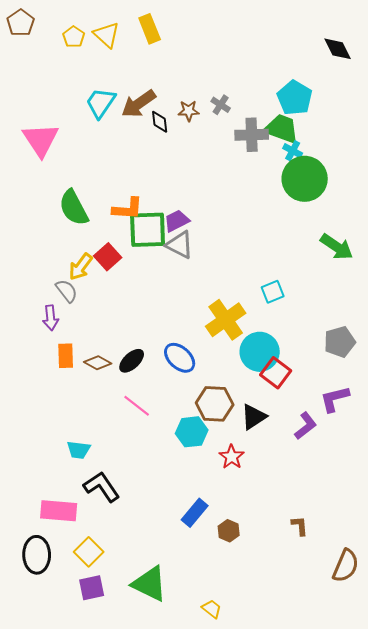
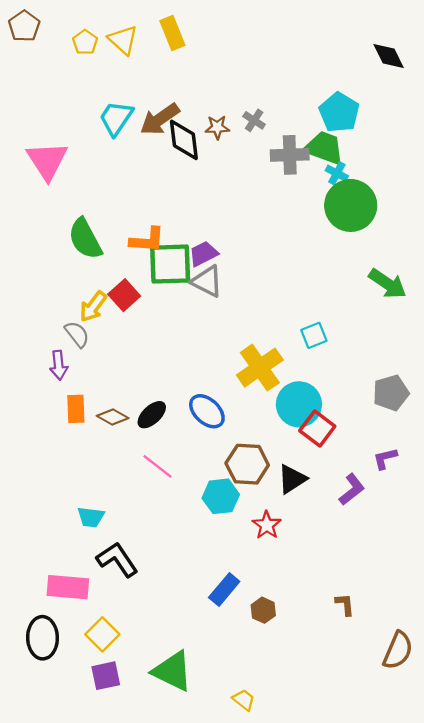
black diamond: (160, 122) -> (184, 140), size x1.6
purple L-shape: (335, 399) -> (385, 458), size x0.7

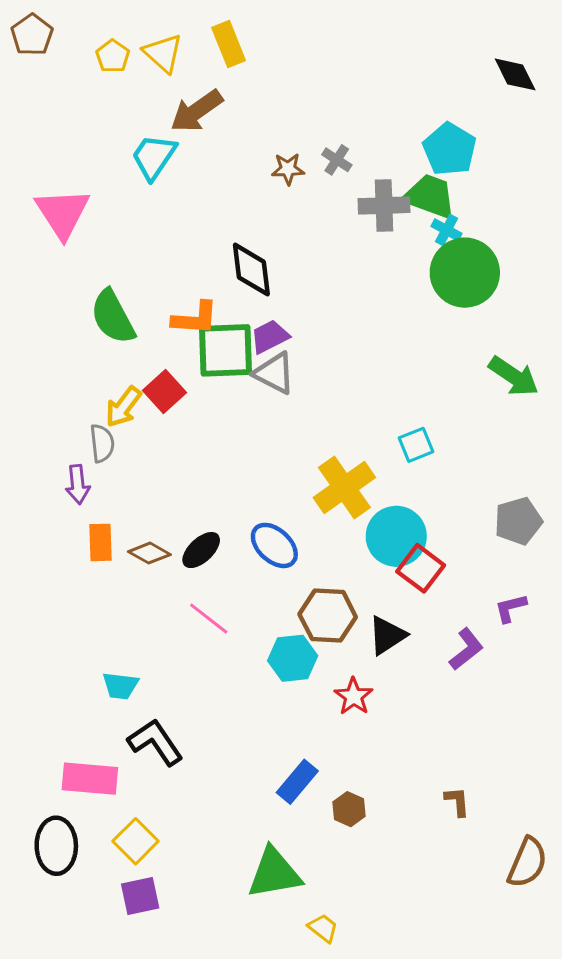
brown arrow: (160, 119) -> (197, 111), moved
black diamond: (184, 140) -> (251, 270), moved
gray semicircle: (77, 334) -> (102, 443), turned 32
green triangle: (172, 671) -> (274, 873), moved, turned -36

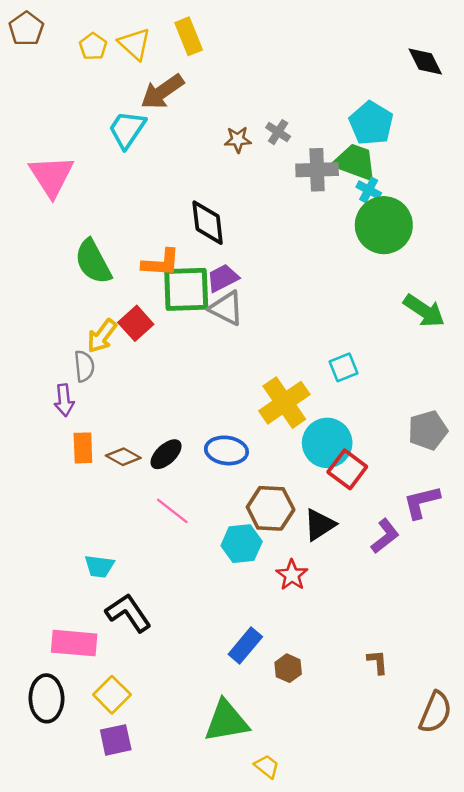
blue ellipse: (274, 545) -> (226, 450), turned -36
purple L-shape: (511, 608) -> (422, 502), size x1.4

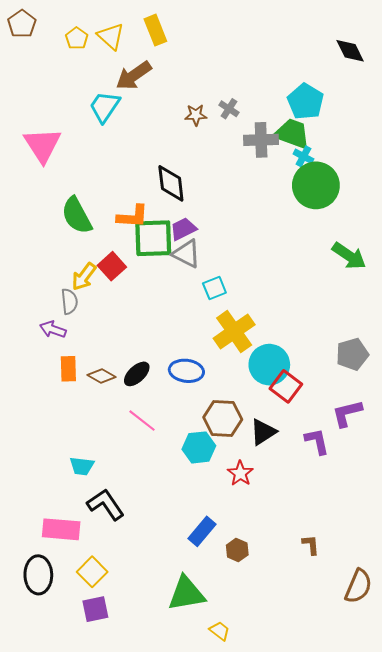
cyan square: (344, 367) -> (214, 288), moved
purple arrow: (64, 400) -> (53, 329), turned 115
purple L-shape: (385, 536) -> (317, 441), turned -64

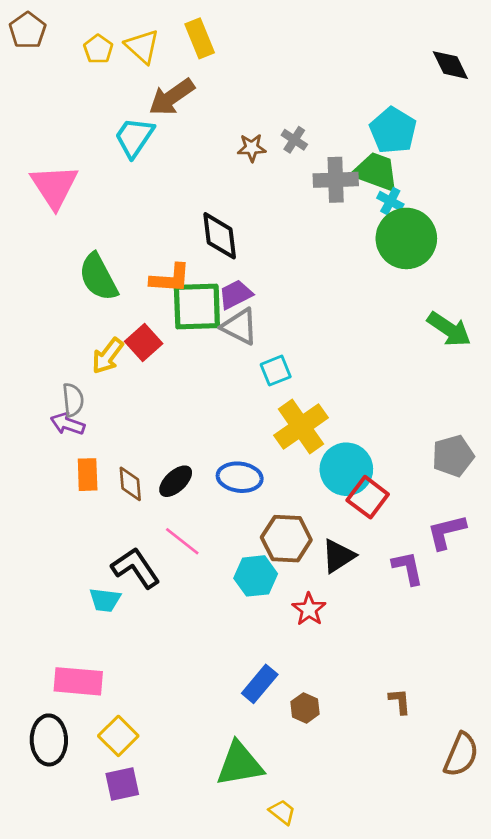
gray semicircle: (69, 301) -> (73, 400), moved
brown diamond: (102, 376) -> (130, 484), turned 56
black L-shape: (106, 504) -> (136, 568), moved

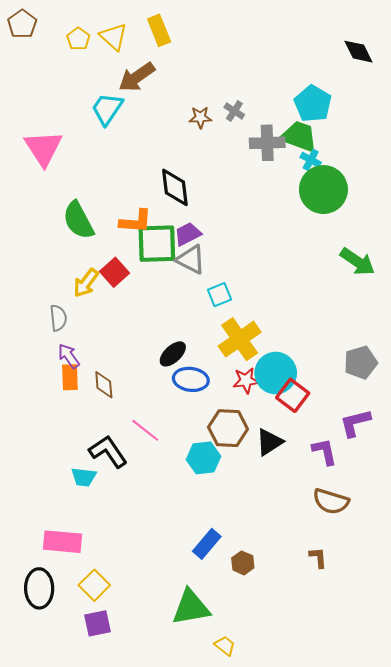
purple arrow: (68, 424) -> (69, 356), moved, turned 35
black ellipse: (176, 481) -> (173, 354), moved
red star: (309, 609) -> (246, 380), moved, turned 30
brown semicircle: (461, 755) -> (331, 501), moved, turned 84

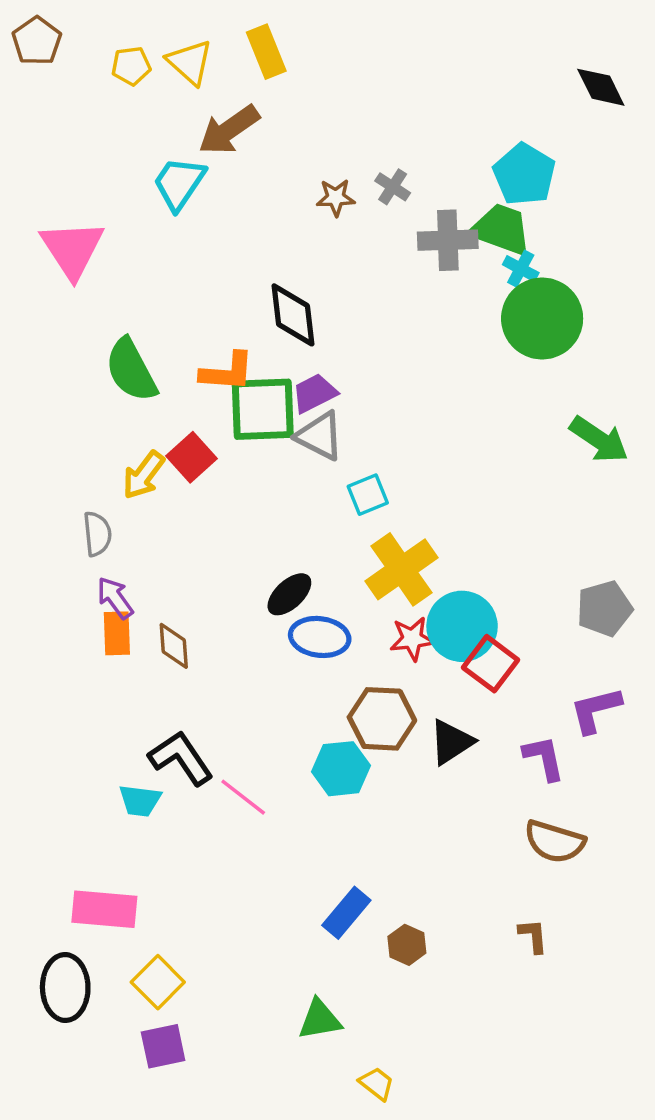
yellow pentagon: (78, 39) -> (131, 66), turned 30
pink line: (145, 430) -> (243, 797), moved
green triangle: (191, 607) -> (320, 1020), size x0.7

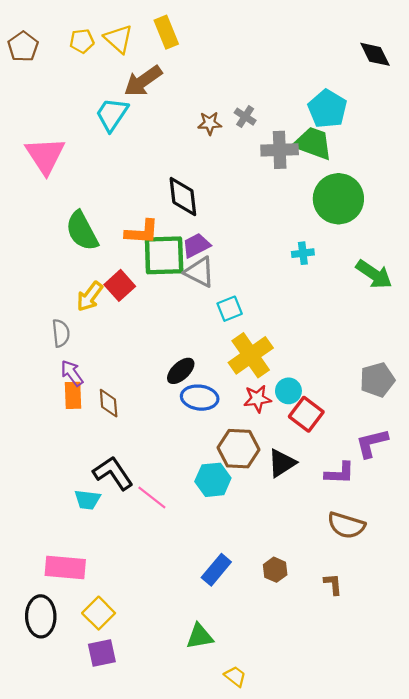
brown pentagon: (37, 41) -> (23, 47), moved
cyan cross: (521, 269) -> (303, 253), moved, turned -35
cyan circle: (462, 626) -> (288, 391), size x0.6
purple L-shape: (544, 758) -> (340, 473), turned 104
brown hexagon: (407, 945) -> (275, 570), moved

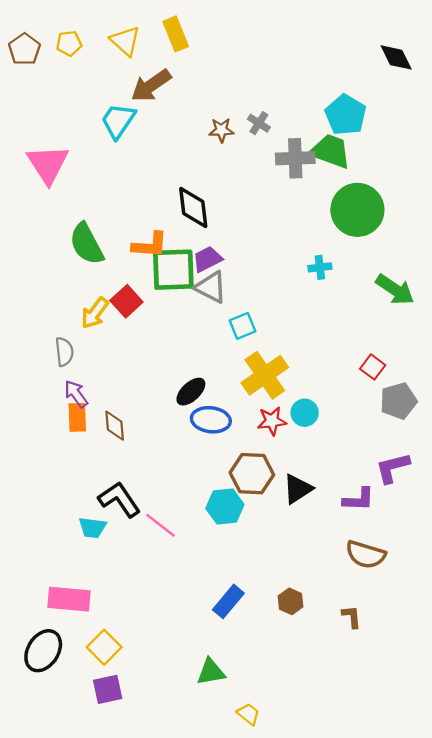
yellow pentagon: (82, 41) -> (69, 43), moved
red square: (306, 414) -> (373, 367), moved, size x0.7
black ellipse: (41, 616) -> (43, 651), turned 33

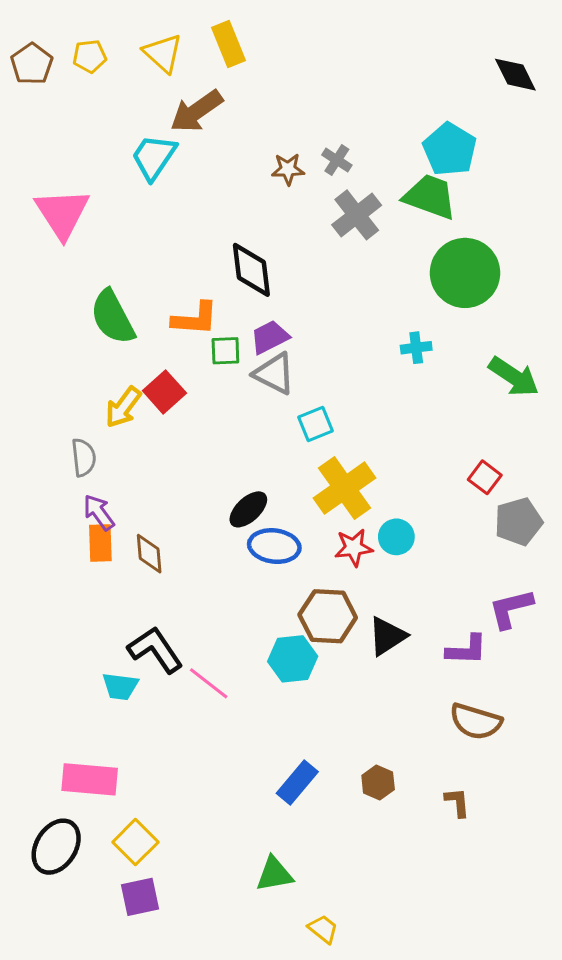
gray cross: (295, 158) -> (357, 215), moved, turned -36
green square: (173, 270) -> (225, 351), size x0.5

